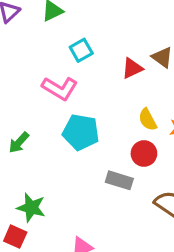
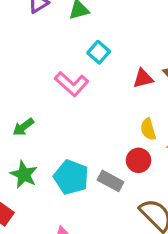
cyan square: (81, 50) -> (99, 52), turned -30
cyan pentagon: (81, 132) -> (71, 177), moved
green star: (31, 208) -> (24, 174), moved

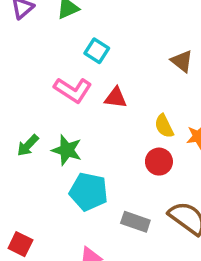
red triangle: (143, 78) -> (116, 98), moved, turned 30
green star: (24, 174) -> (67, 150), moved
gray rectangle: (110, 181) -> (135, 222), moved

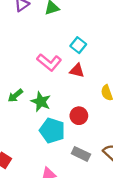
cyan square: (97, 51) -> (78, 45), moved
red circle: (159, 162) -> (79, 116), moved

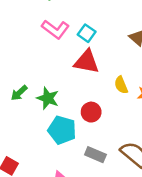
pink L-shape: (49, 62) -> (55, 29), moved
red triangle: (77, 71) -> (86, 62), size x1.5

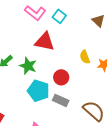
red triangle: (86, 62) -> (45, 42), moved
gray rectangle: (95, 155) -> (61, 100), moved

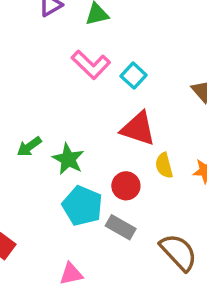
red triangle: (45, 42) -> (138, 129), moved
yellow semicircle: (85, 57) -> (164, 165), moved

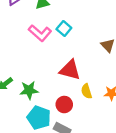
cyan square: (134, 76) -> (64, 29), moved
green star: (68, 159) -> (29, 90), turned -30

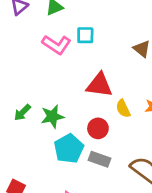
cyan square: (64, 29) -> (85, 35), turned -32
cyan pentagon: (39, 118) -> (69, 149), turned 30

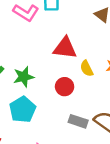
cyan pentagon: (69, 149) -> (22, 110), moved
gray rectangle: (99, 159) -> (78, 121), moved

